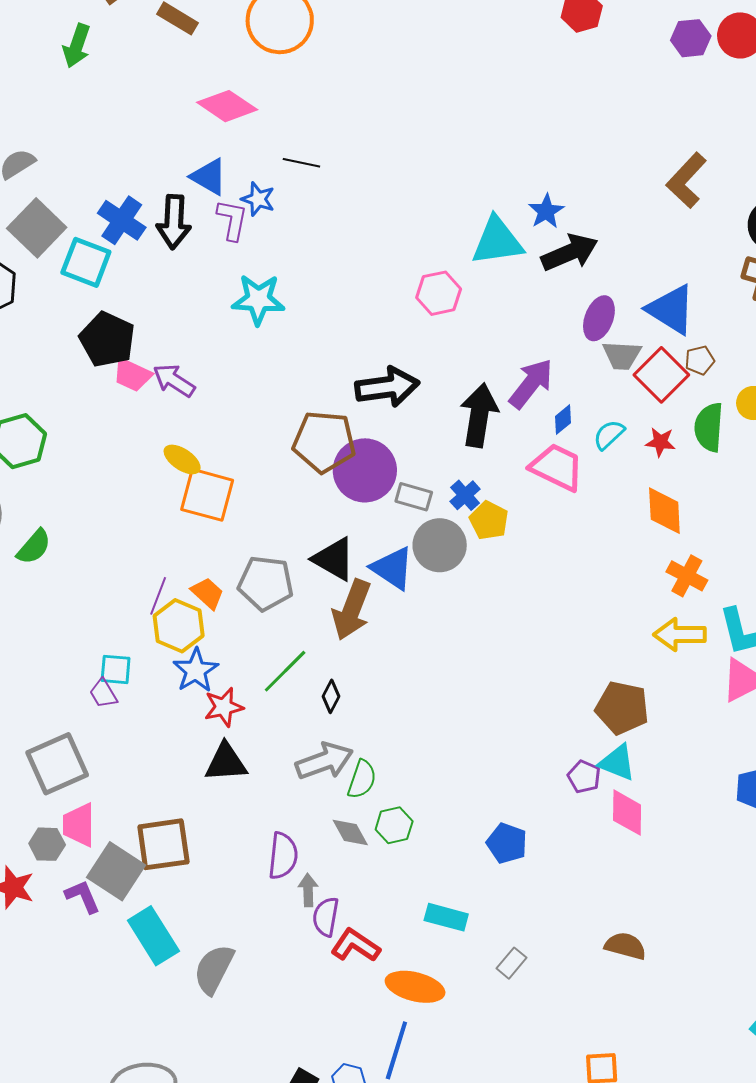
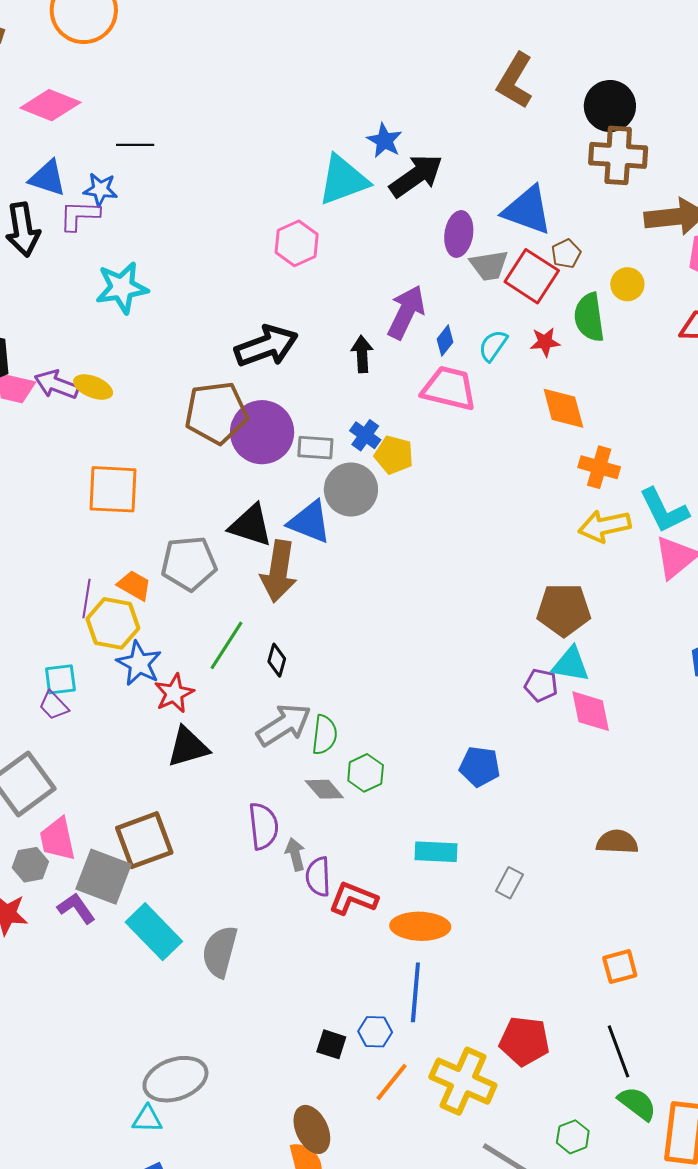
purple L-shape: (232, 220) -> (79, 215), turned -87
black arrow: (479, 415) -> (362, 354), size x0.6
yellow ellipse: (182, 459) -> (93, 387), moved

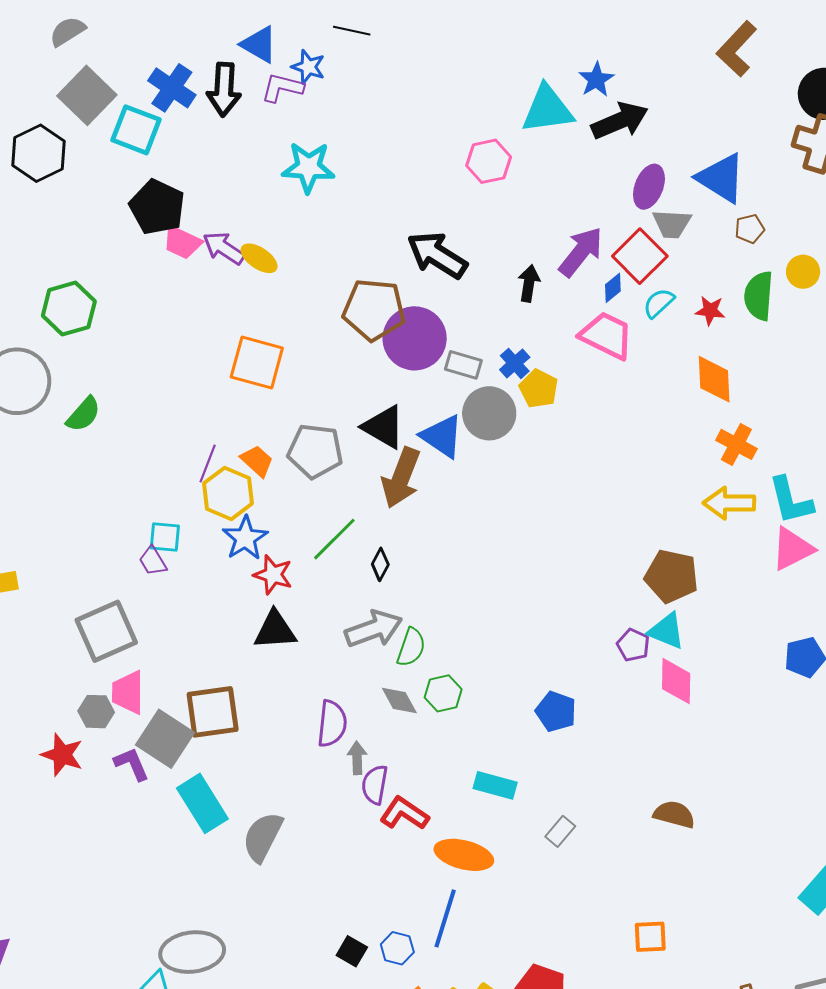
red square: (532, 276) -> (640, 256), moved
black arrow: (266, 346) -> (437, 255), turned -140
red star: (174, 693) -> (273, 575), turned 30

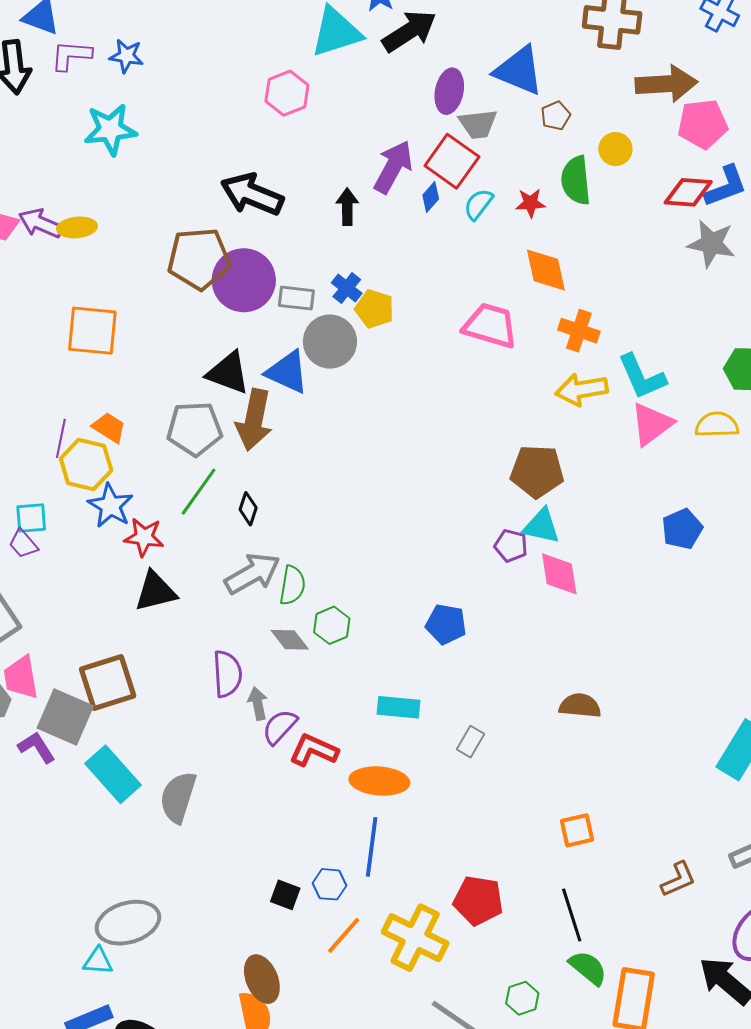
blue star: (308, 67) -> (126, 56), moved
yellow ellipse: (259, 258) -> (77, 227), turned -30
pink trapezoid: (607, 335) -> (490, 326), moved
gray pentagon: (315, 451) -> (195, 429), moved
purple semicircle: (375, 785) -> (280, 727), turned 42

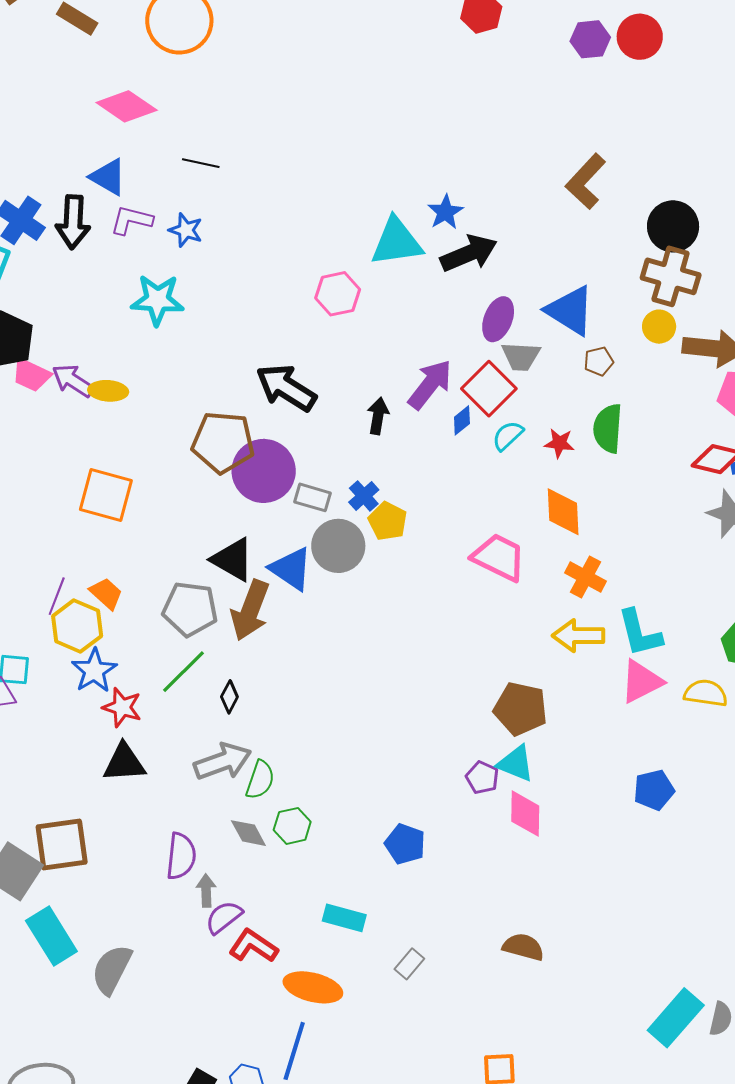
yellow circle: (615, 149) -> (659, 327), moved

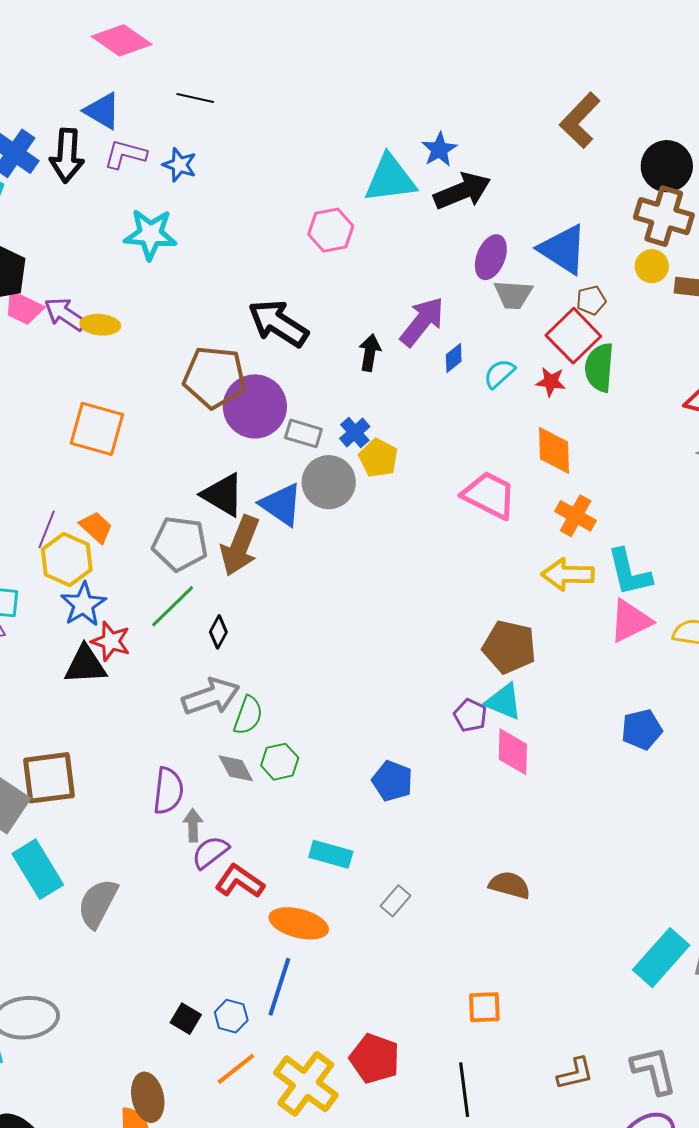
red square: (489, 389) -> (573, 336), moved
black triangle: (124, 763) -> (85, 665), moved

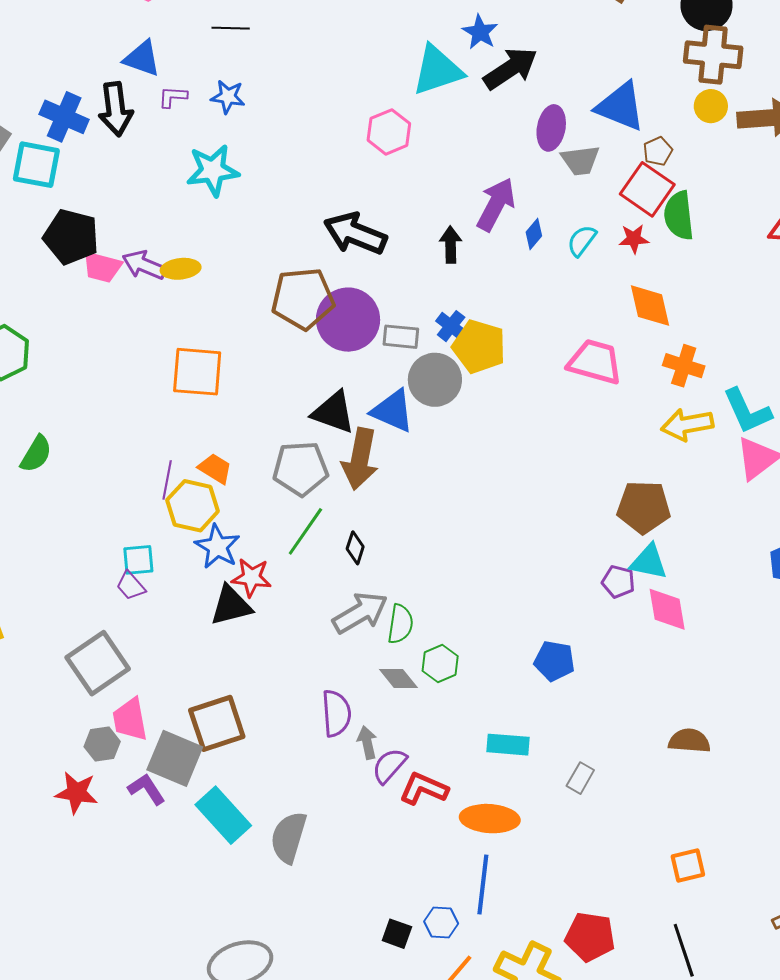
purple L-shape: (125, 154) -> (173, 97), size x0.7
yellow pentagon: (378, 458) -> (479, 347), size x1.4

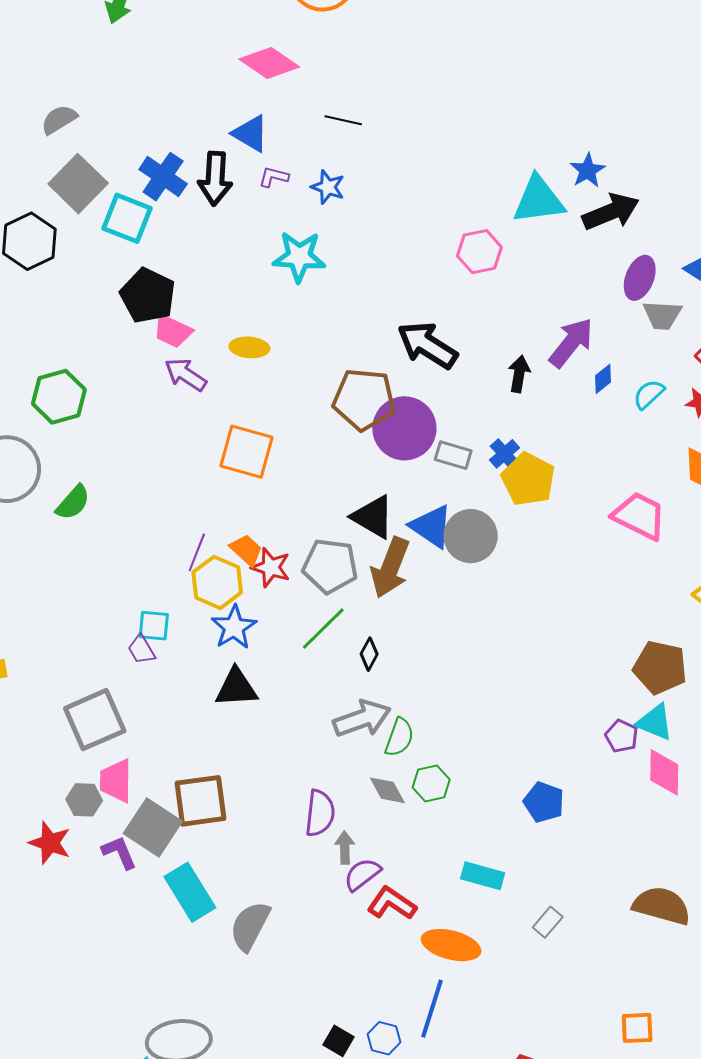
purple arrow: (144, 265) -> (186, 375), moved
gray circle: (435, 380) -> (471, 536), moved
red star: (251, 578) -> (271, 567), moved
brown semicircle: (689, 741) -> (662, 906), size x1.4

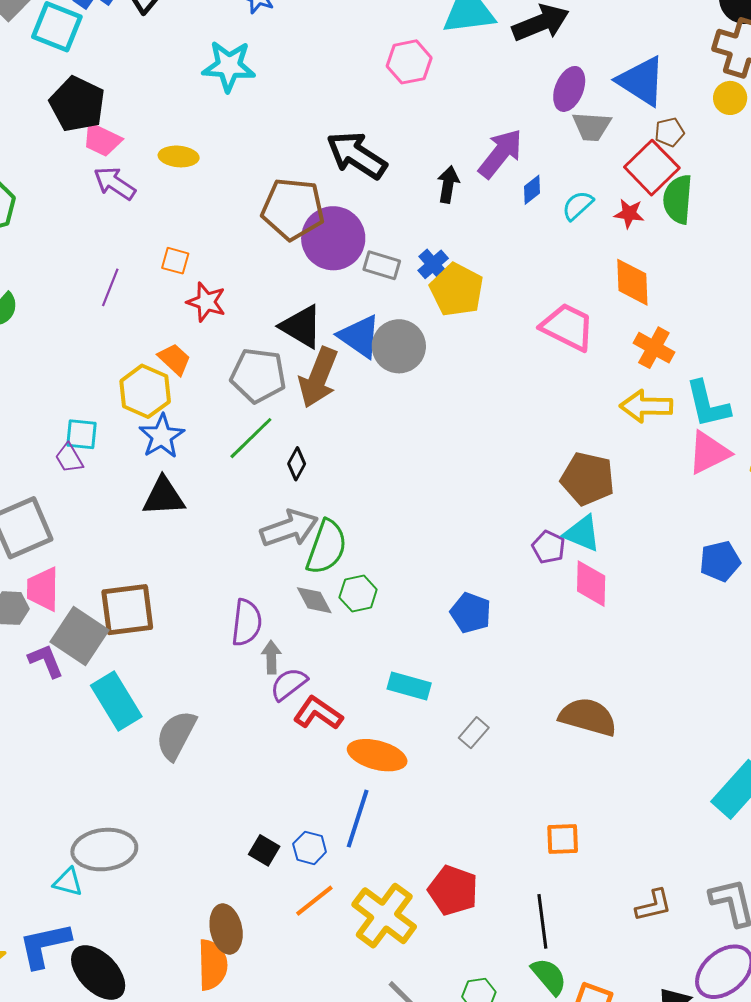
orange square: (247, 452) -> (175, 261), size x0.5
purple line: (197, 552) -> (110, 287), moved
red star: (271, 567) -> (206, 302), moved
green semicircle: (399, 737) -> (327, 547), size x1.4

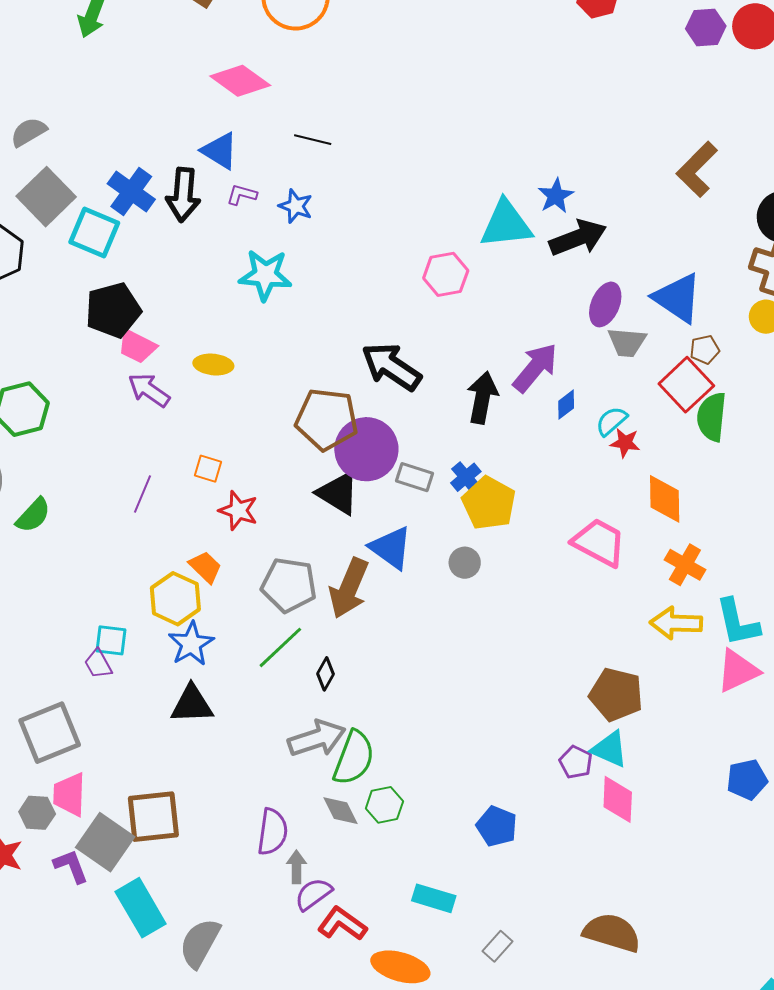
black pentagon: (77, 104) -> (113, 310), turned 30
black arrow: (448, 184) -> (482, 398), size x1.4
red star: (629, 214) -> (625, 443), moved
black triangle: (301, 327) -> (338, 493), moved
gray circle: (399, 346) -> (465, 563), moved, size x0.6

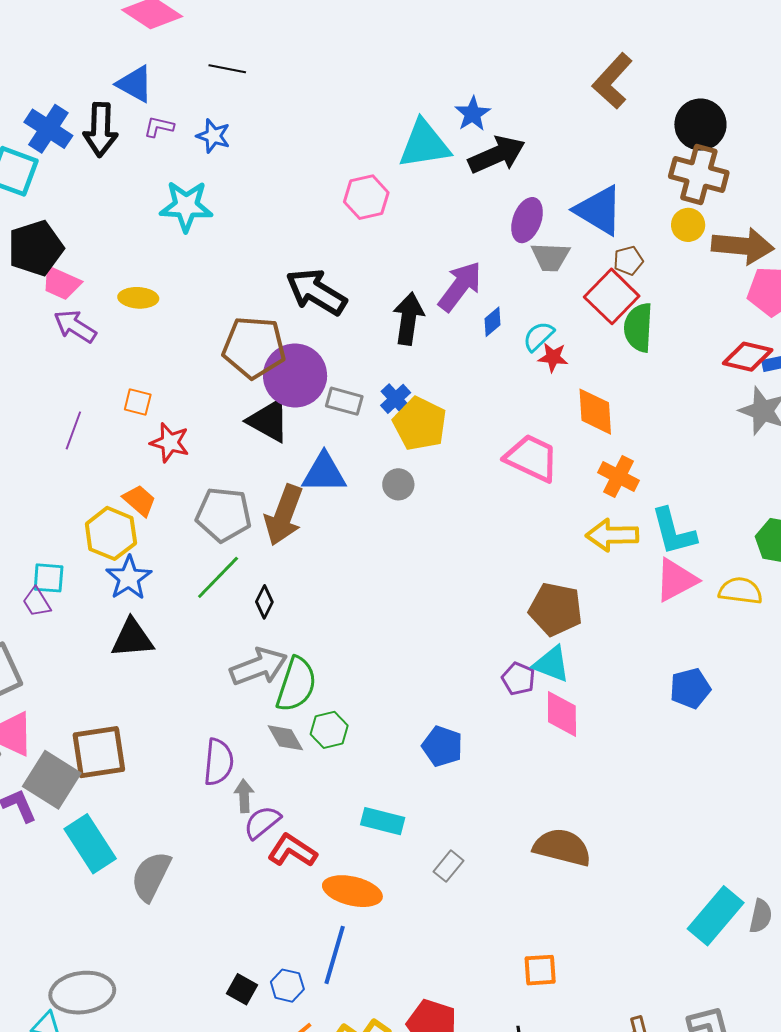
blue triangle: (391, 548) -> (324, 473), turned -33

